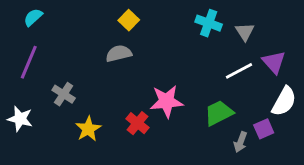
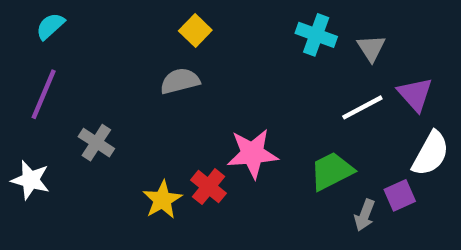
yellow star: (88, 129) -> (162, 200), moved

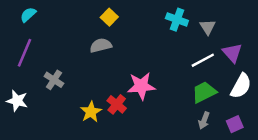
green trapezoid: (332, 171) -> (204, 92), moved
purple square: (400, 195) -> (235, 124), moved

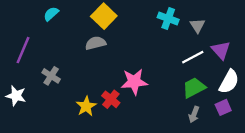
cyan semicircle: (28, 15) -> (51, 14), moved
yellow square: (109, 17) -> (104, 16), size x1.5
purple square: (235, 124) -> (223, 107), moved

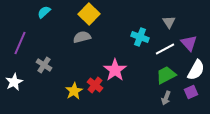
cyan cross: (168, 19) -> (140, 37), moved
pink star: (134, 82) -> (115, 70), turned -30
white star: (16, 96) -> (14, 82), turned 30

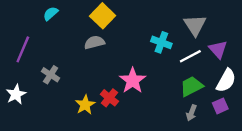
gray triangle: (169, 22) -> (195, 25), size x1.5

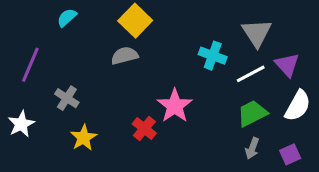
yellow star: (85, 105) -> (84, 138), moved
purple square: (220, 106) -> (290, 154), moved

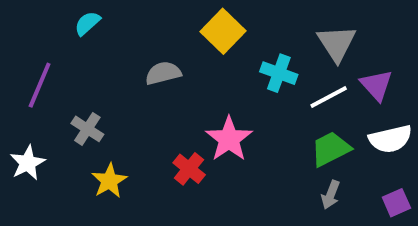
yellow square: (135, 21) -> (223, 31), moved
white semicircle: (298, 106) -> (390, 139), turned 48
purple square: (290, 154) -> (396, 203), moved

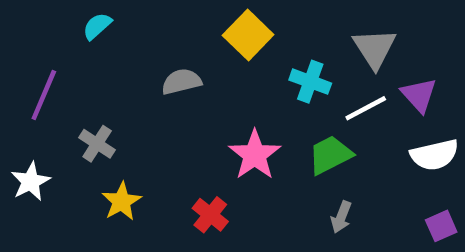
green trapezoid: (331, 149) -> (330, 155), moved
red cross: (189, 169) -> (210, 215), moved
gray arrow: (331, 195) -> (341, 217), moved

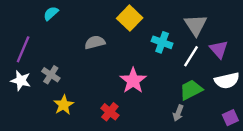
white line: (366, 108) -> (191, 56), turned -30
green trapezoid: (330, 155) -> (191, 90), moved
white star: (31, 181) -> (21, 81), moved, turned -30

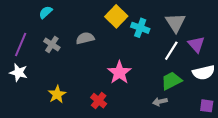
cyan cross: (162, 42) -> (140, 28), moved
gray cross: (51, 75) -> (52, 44), moved
gray arrow: (178, 113) -> (160, 102), turned 56
purple square: (230, 118) -> (207, 106), turned 32

